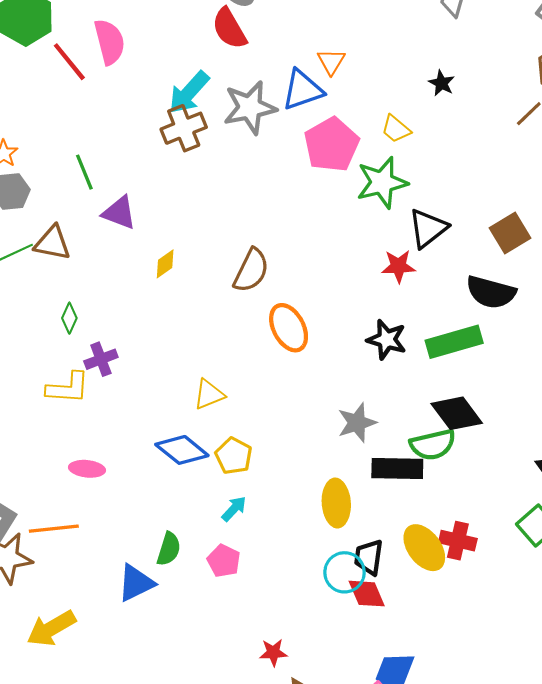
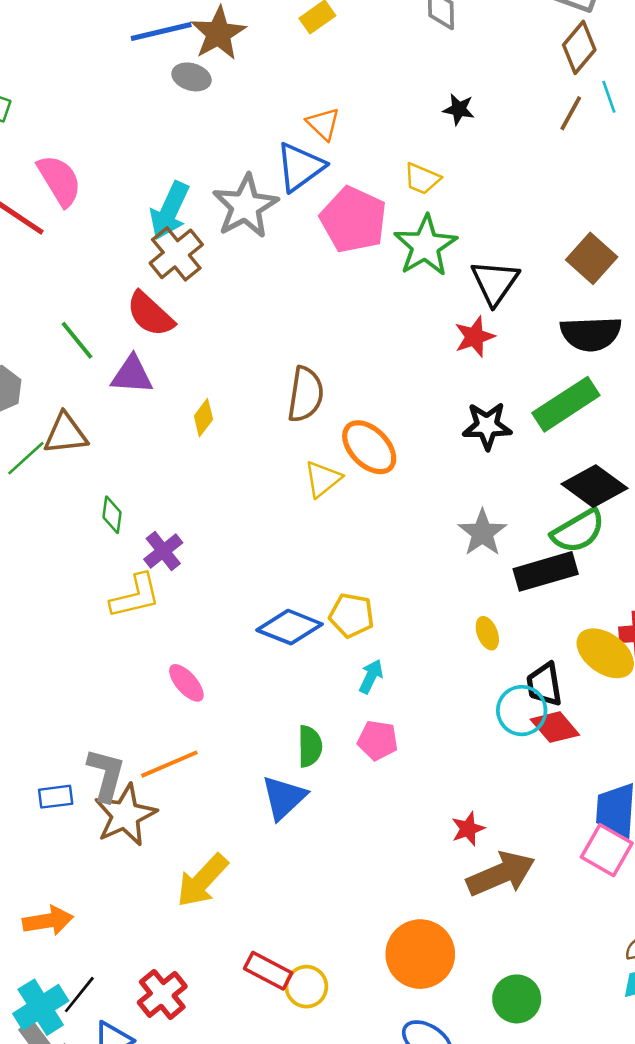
red semicircle: (229, 28) -> (150, 314), moved
yellow triangle: (209, 394) -> (323, 479), moved
pink ellipse: (87, 469) -> (186, 683), turned 60
yellow ellipse: (336, 503) -> (487, 633), size x0.6

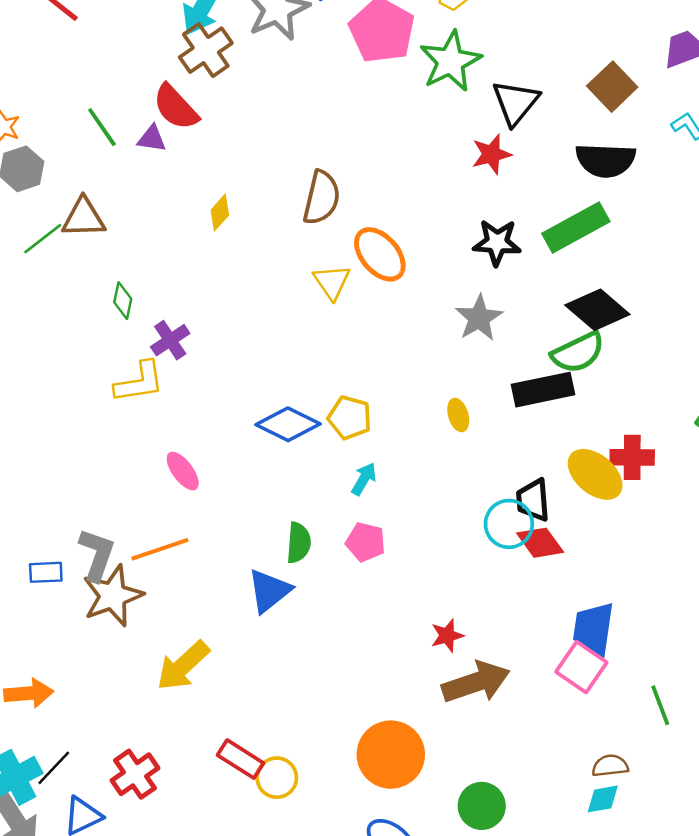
purple triangle: (132, 375) -> (152, 139), moved, size x0.7
yellow triangle: (323, 479) -> (332, 282), turned -30
gray star: (482, 533) -> (479, 318), moved
yellow ellipse: (487, 633) -> (458, 415), moved

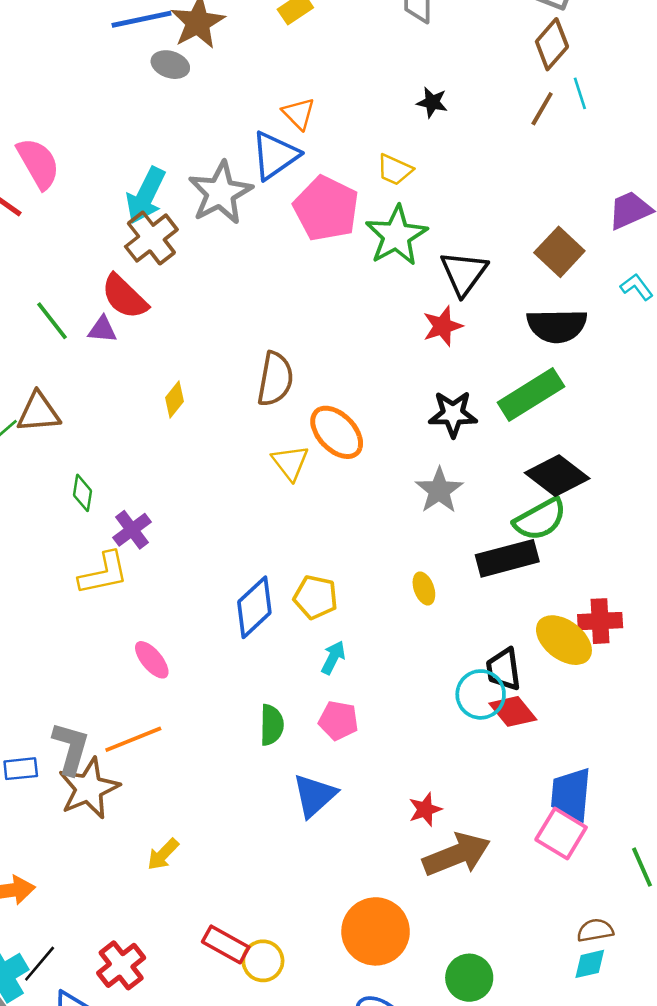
blue diamond: (288, 424) -> (254, 607), turned -66
blue triangle: (269, 591) -> (314, 795), moved
yellow arrow: (183, 666) -> (163, 854), size x0.6

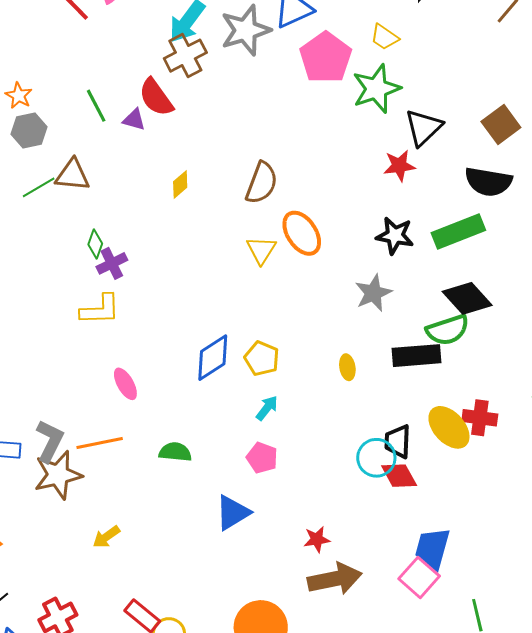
purple cross: (132, 530) -> (112, 263), moved
green semicircle: (272, 725) -> (175, 452), moved, turned -96

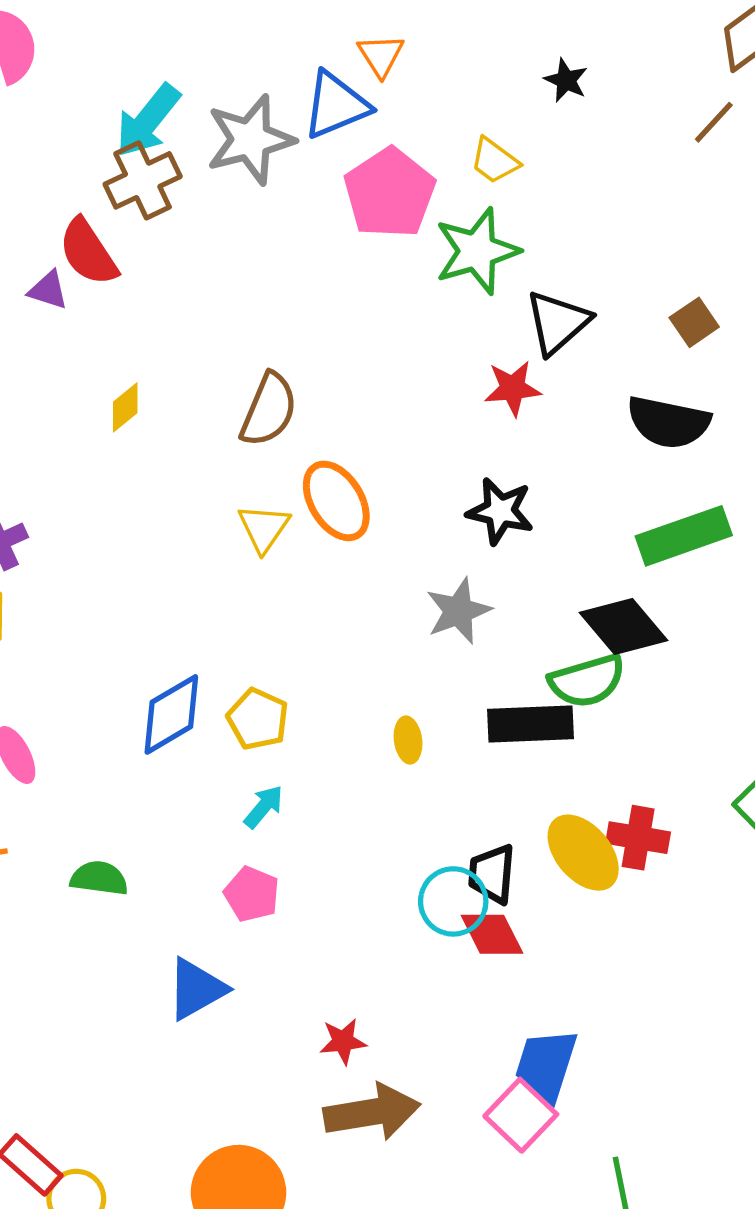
brown square: (501, 125) -> (694, 322), size x0.7
green rectangle: (458, 232) -> (684, 536), moved

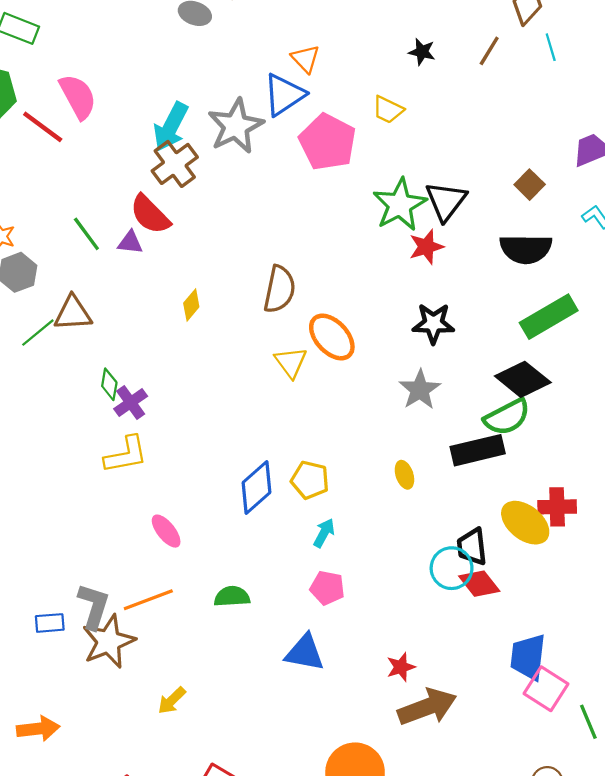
brown line: (714, 122) -> (489, 51), moved
green star: (477, 251) -> (400, 205), moved
blue triangle: (196, 989) -> (305, 653), turned 51
pink square: (521, 1115) -> (546, 689), moved

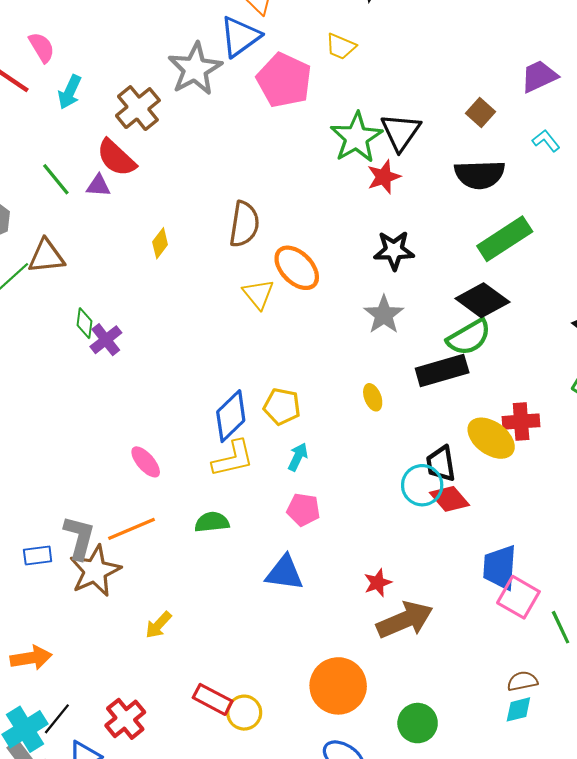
pink semicircle: (78, 97) -> (42, 47), size x0.7
cyan arrow: (171, 127) -> (70, 92), moved, size x0.7
yellow L-shape: (126, 455) -> (233, 459), moved

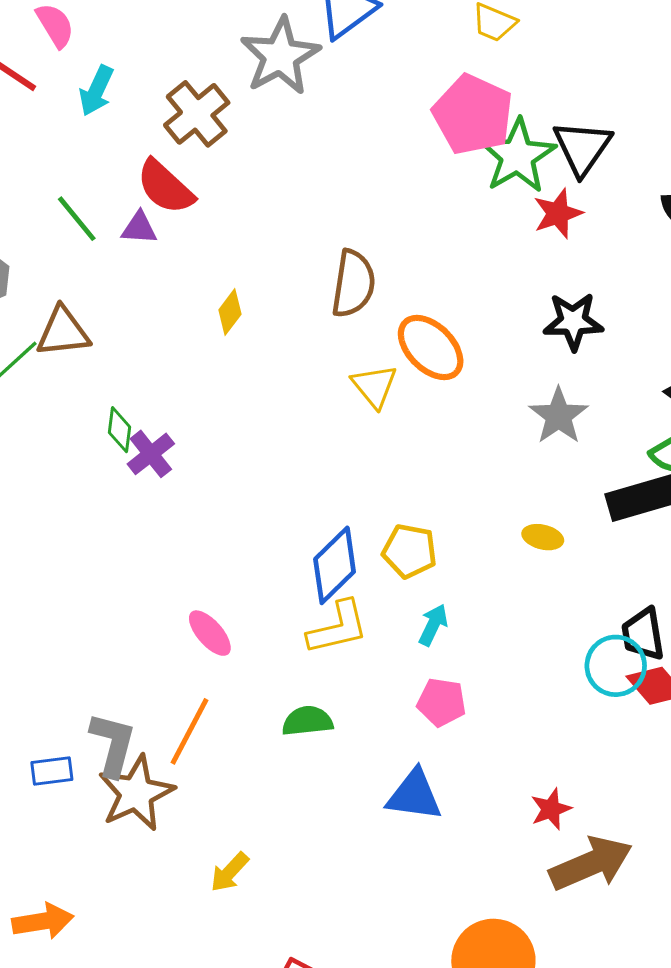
pink pentagon: (284, 80) -> (473, 115), moved
yellow ellipse: (373, 397) -> (543, 537), turned -55
orange line: (132, 529) -> (190, 731), turned -39

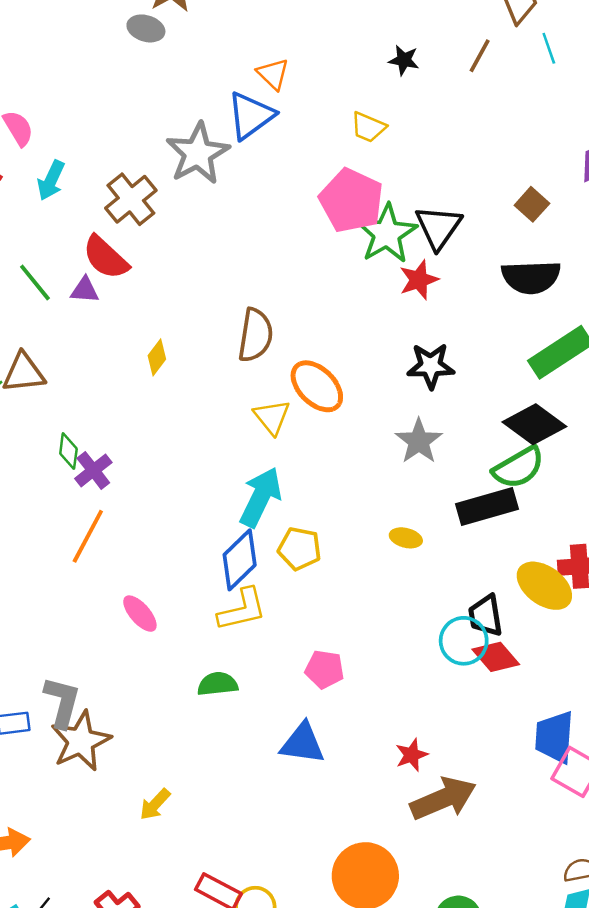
cyan arrow: (433, 625) -> (261, 497), moved, size x1.8
orange line: (190, 731) -> (88, 536), moved

